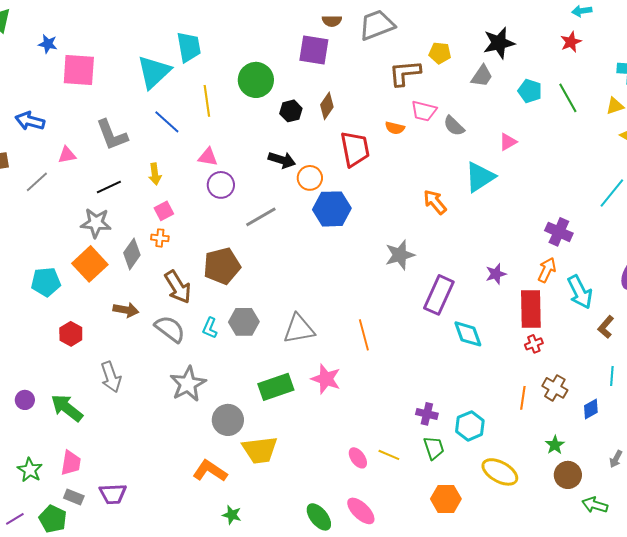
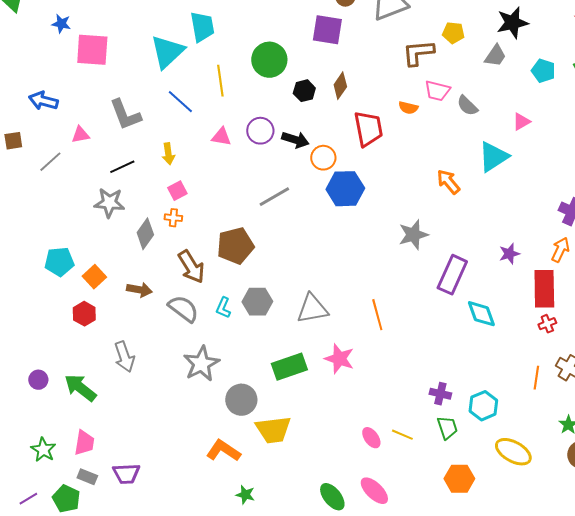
purple circle: (221, 185) -> (260, 131), moved
orange square: (90, 264) -> (94, 277), moved, size x0.7

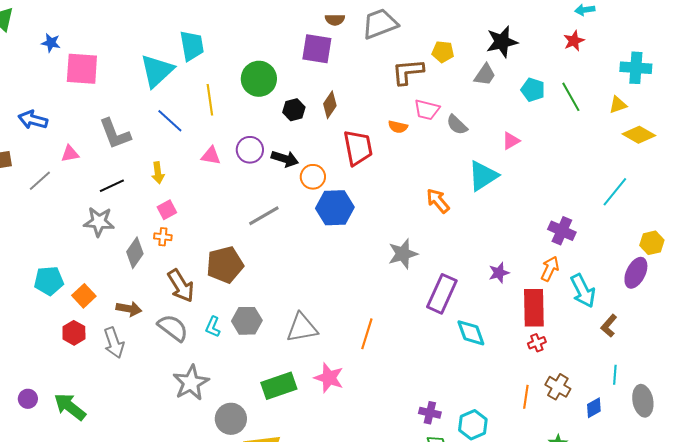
orange line: (377, 315) -> (367, 334), turned 32
gray arrow: (124, 357) -> (114, 343), moved

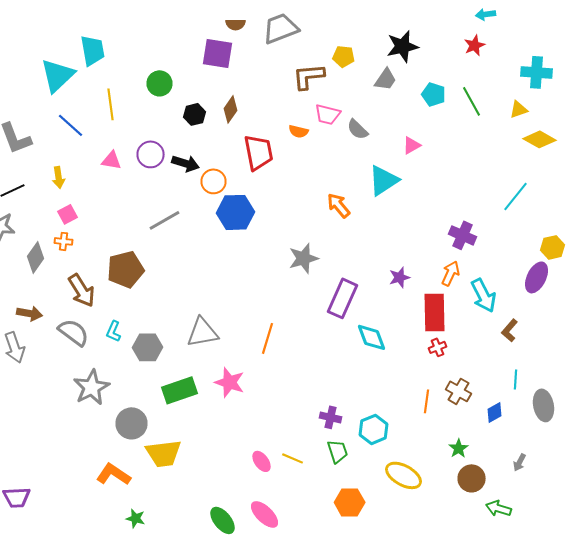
green circle: (259, 79) -> (160, 83), size x0.7
gray hexagon: (247, 321) -> (148, 347), moved

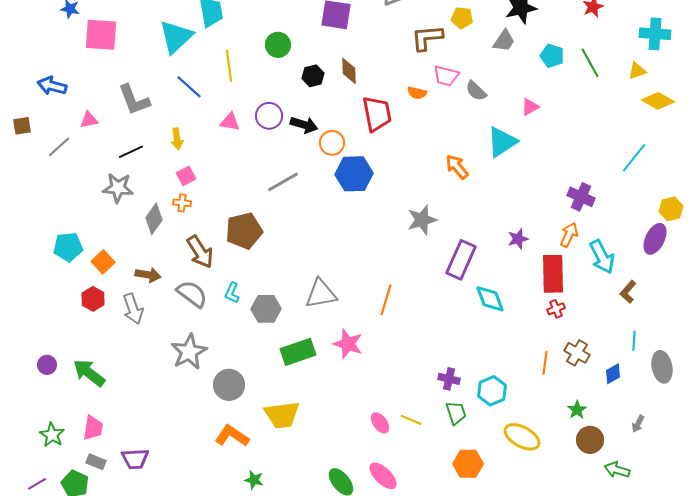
brown diamond: (230, 109) -> (349, 71), turned -36
gray star: (92, 387) -> (189, 352), moved
gray circle: (132, 423) -> (229, 385), moved

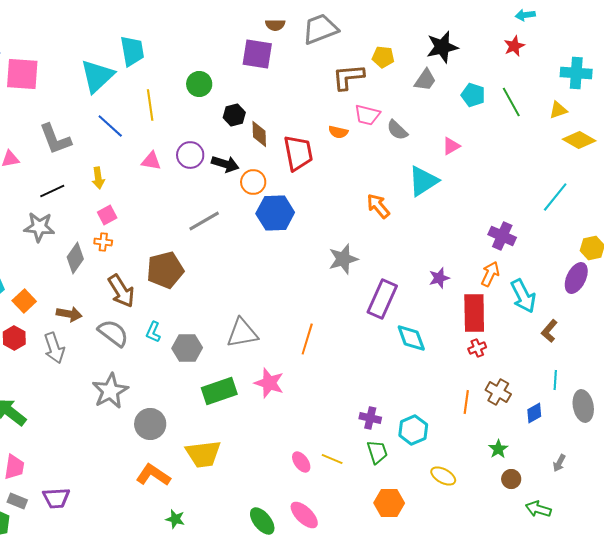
brown diamond: (349, 71) -> (259, 134), moved
yellow ellipse: (522, 437) -> (443, 476), size x0.7
brown circle: (590, 440) -> (511, 479), size x0.7

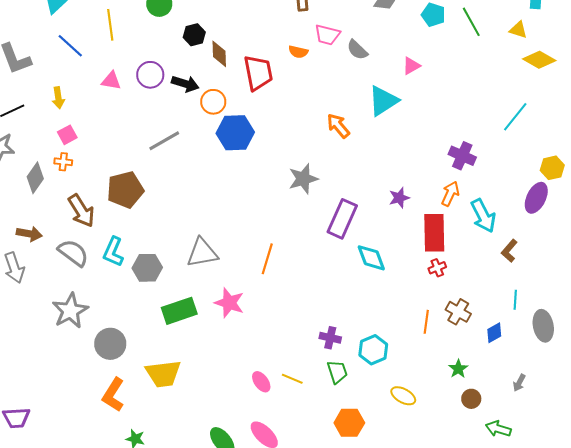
yellow triangle: (558, 110) -> (518, 30), turned 36
cyan L-shape: (153, 332) -> (113, 252), size x1.4
orange L-shape: (153, 475) -> (113, 395), turned -92

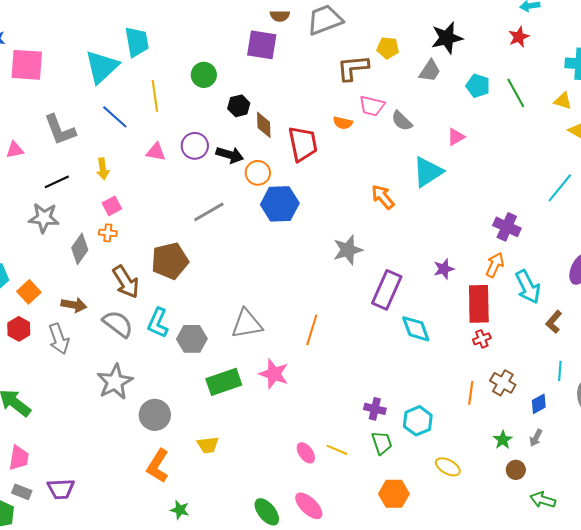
yellow trapezoid: (163, 374) -> (208, 445), size x0.6
gray arrow: (519, 383) -> (536, 438), moved

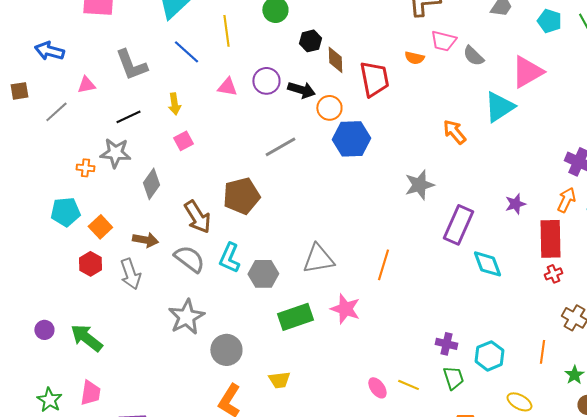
pink triangle: (456, 137) -> (527, 72), size x1.8
orange cross: (108, 233) -> (85, 168), moved
orange line: (471, 393) -> (542, 352), moved

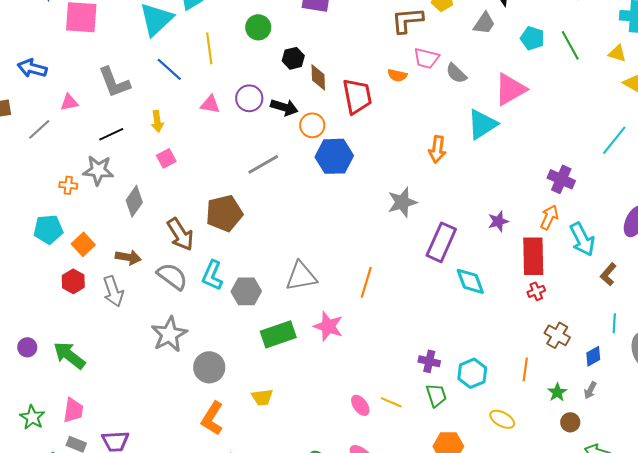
orange arrow: (454, 132) -> (437, 149), turned -132

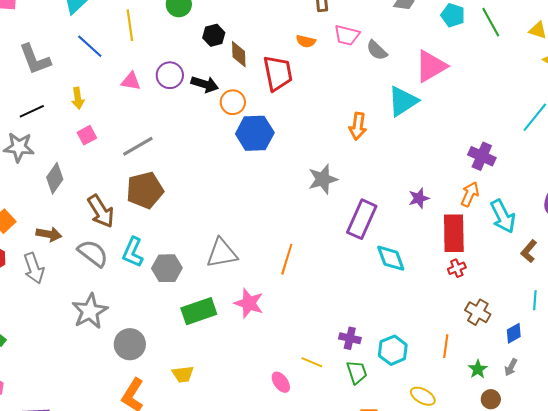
orange semicircle: (397, 75) -> (306, 41), moved
gray line: (263, 164) -> (138, 146), moved
yellow line: (391, 402) -> (312, 362), moved

